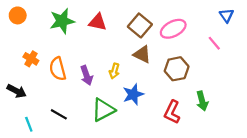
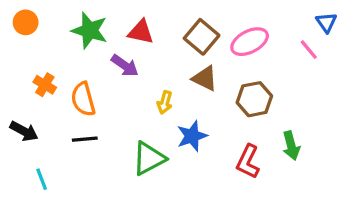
green star: (62, 21) -> (90, 30), turned 30
pink line: (214, 43) -> (309, 50), moved
purple arrow: (87, 75) -> (125, 66), moved, turned -36
black line: (59, 114) -> (85, 139), moved, turned -35

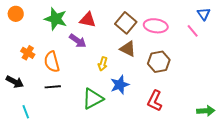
pink ellipse: (250, 42) -> (156, 26), turned 35
green arrow: (291, 146) -> (206, 111), moved, turned -78

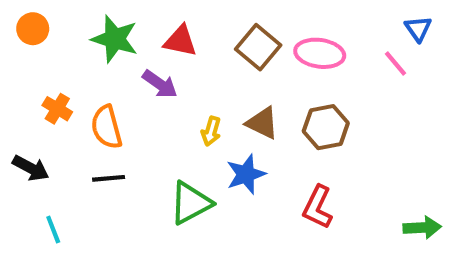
brown triangle: (128, 49) -> (262, 123), moved

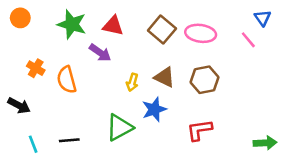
black line: (109, 178) -> (69, 140), moved
red L-shape: (318, 207) -> (199, 130), turned 56

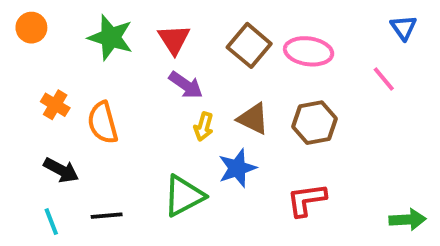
red triangle: (113, 26) -> (174, 39), turned 45
pink line: (248, 40) -> (384, 79), moved
purple arrow: (100, 53) -> (186, 85), moved
black arrow: (19, 106) -> (61, 170), moved

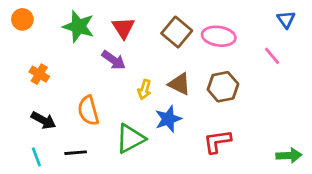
purple arrow: (186, 85) -> (114, 60), moved
orange semicircle: (103, 123) -> (88, 111), moved

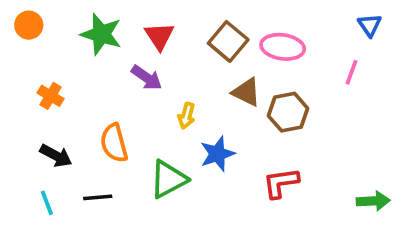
pink line: (272, 56) -> (352, 72), turned 60
brown triangle: (179, 84) -> (246, 92), moved

